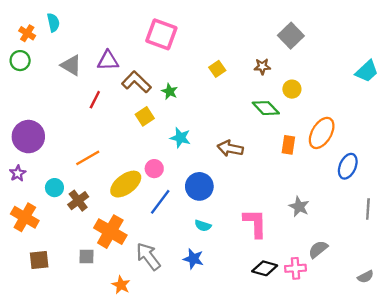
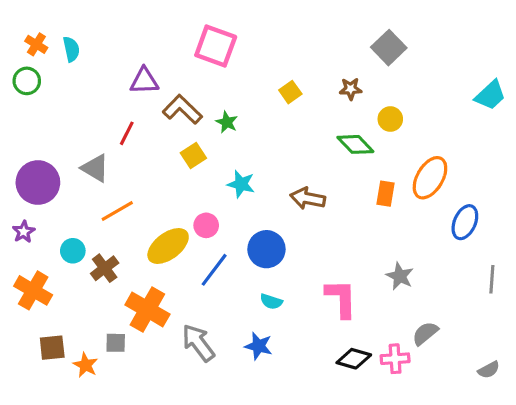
cyan semicircle: (53, 23) -> (71, 49), moved
gray triangle: (71, 65) -> (95, 168), moved
orange star: (121, 285) -> (86, 365), moved

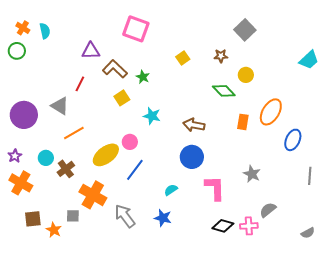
purple star: (24, 232) -> (15, 156), moved
blue circle: (266, 249) -> (192, 157), moved
cyan semicircle: (271, 302) -> (171, 190), turned 128

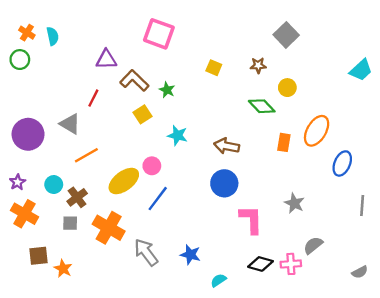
yellow square: (183, 58) -> (214, 68), turned -32
cyan semicircle: (171, 190) -> (218, 280), moved
gray square: (73, 216) -> (70, 223), moved

